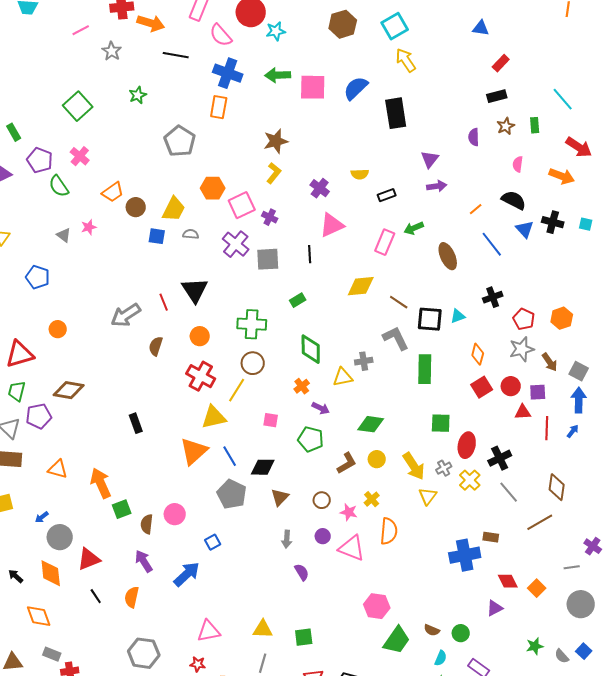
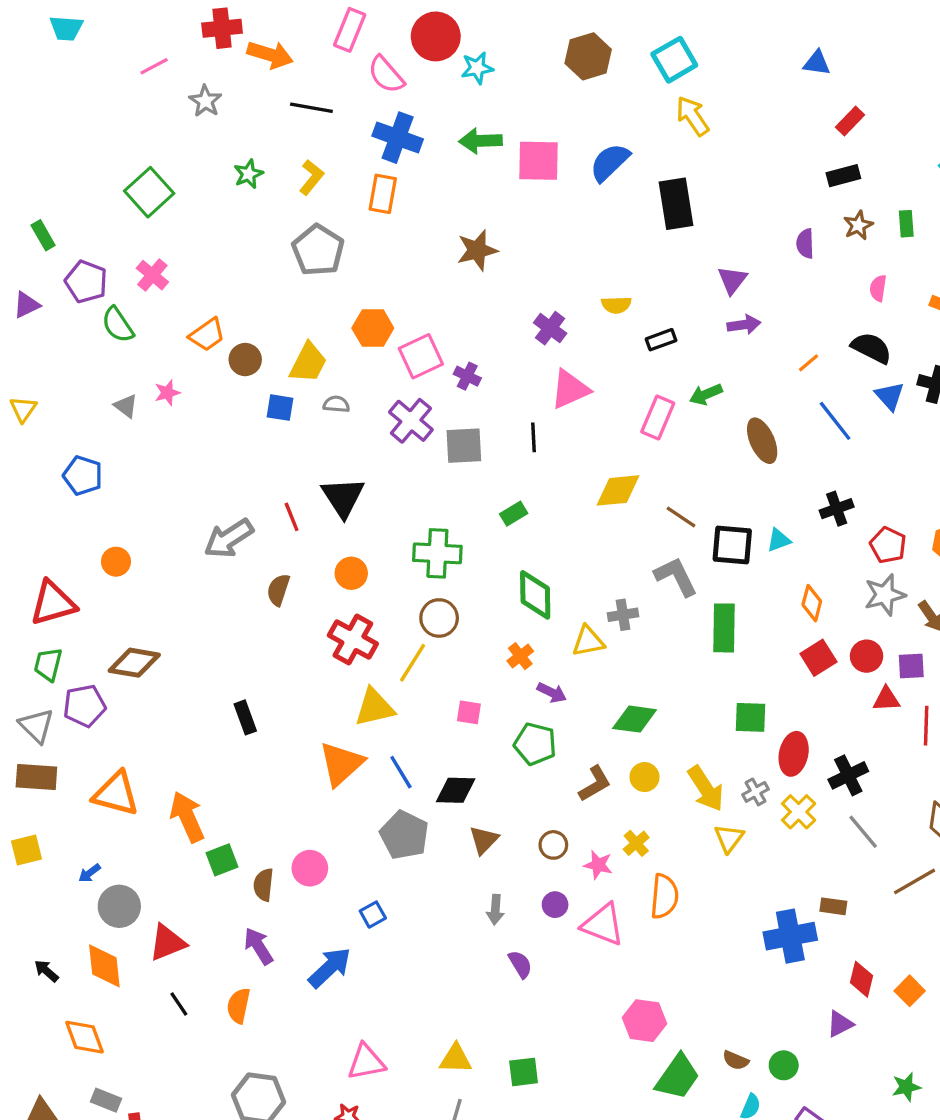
yellow L-shape: (274, 173) -> (311, 177), moved
orange triangle: (58, 469) -> (116, 794), size x1.4
red diamond: (508, 581) -> (862, 979), turned 40

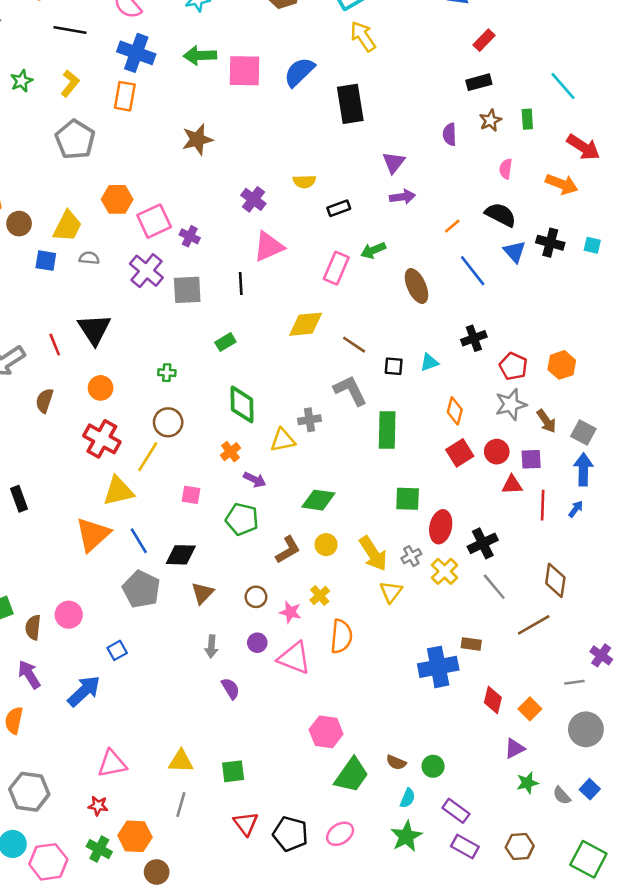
black square: (732, 545) -> (394, 366), size x0.6
green cross: (437, 553) -> (167, 373), size x0.5
purple triangle: (840, 1024) -> (515, 748), moved

